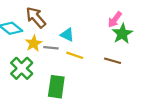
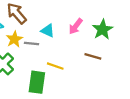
pink arrow: (115, 20) -> (76, 26), moved
yellow line: (75, 55) -> (55, 66), moved

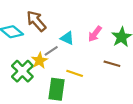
yellow star: (14, 39) -> (39, 60), moved
gray line: (32, 43) -> (51, 51), turned -40

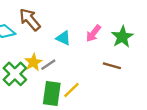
gray line: (51, 51) -> (48, 65), moved
yellow line: (75, 73) -> (71, 90), moved, turned -63

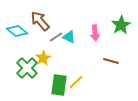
pink arrow: (93, 33) -> (95, 33), turned -42
green star: (122, 37) -> (121, 25), moved
gray line: (48, 65) -> (56, 37), moved

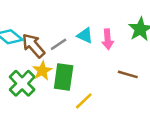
brown arrow: (40, 21) -> (33, 46), moved
cyan triangle: (69, 37) -> (85, 35), moved
green rectangle: (59, 85) -> (64, 77), moved

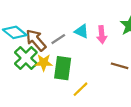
yellow star: (42, 71) -> (44, 62), turned 30
green cross: (22, 83) -> (26, 58), moved

